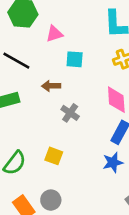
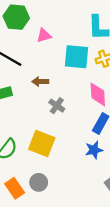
cyan square: (75, 59) -> (76, 57), moved, size x1.6
yellow square: (54, 156) -> (42, 143), size x1.6

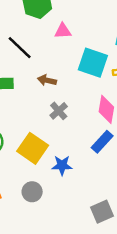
blue star: (94, 150) -> (62, 165), moved
gray circle: (39, 182) -> (32, 192), moved

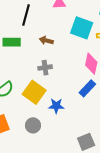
black line: (20, 48) -> (26, 15), turned 60
gray cross: (59, 111) -> (45, 68), moved, turned 32

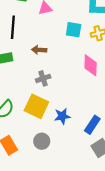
cyan square: (82, 28) -> (74, 30), size x0.7
blue rectangle: (87, 88) -> (92, 125), moved

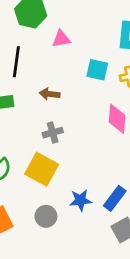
blue star: (62, 116) -> (81, 200), moved

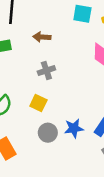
yellow square: (42, 169) -> (38, 103), size x0.6
gray circle: (46, 216) -> (48, 133), moved

